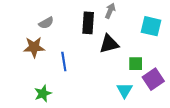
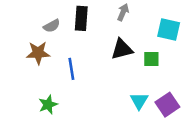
black rectangle: (88, 23) -> (81, 18), moved
green square: (136, 64) -> (151, 59), moved
purple square: (153, 79) -> (167, 105), moved

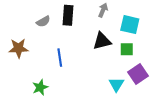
cyan square: (169, 29) -> (130, 25), moved
brown star: (38, 53) -> (19, 48), moved
purple square: (167, 105) -> (138, 74), moved

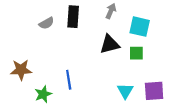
brown star: (19, 48) -> (21, 70), moved
blue line: (60, 58) -> (69, 80), moved
purple square: (138, 74) -> (154, 91), moved, turned 30

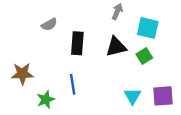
black rectangle: (73, 17) -> (77, 43), moved
green square: (136, 53) -> (144, 56), turned -32

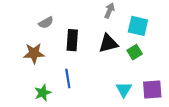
brown star: (22, 74) -> (34, 53), moved

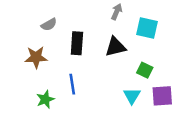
green square: (135, 52) -> (145, 70), moved, turned -32

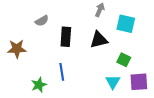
brown star: (36, 57) -> (17, 49), moved

